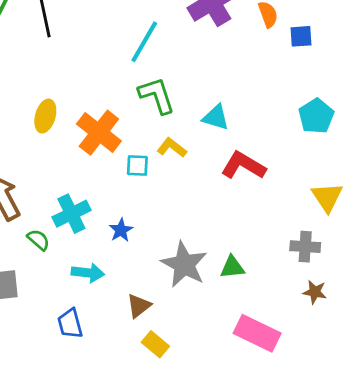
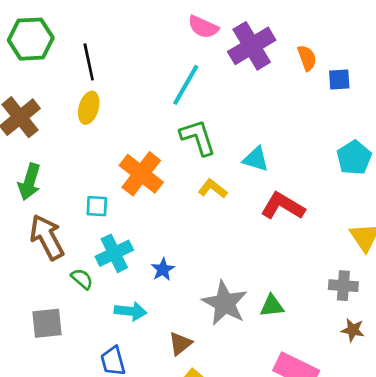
yellow ellipse: (45, 116) -> (89, 108), moved
cyan square: (137, 166) -> (97, 206), moved

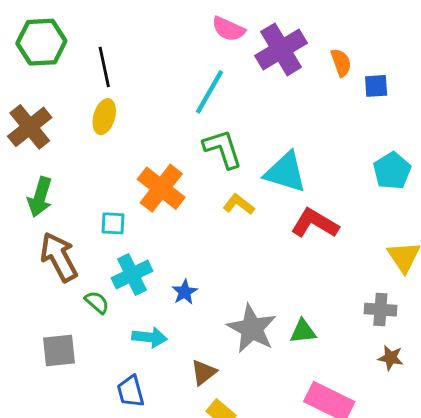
cyan triangle: (256, 159) -> (285, 172), size x1.5

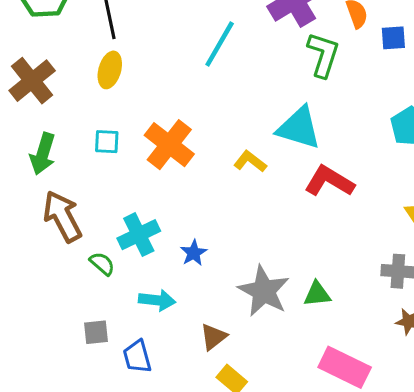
green L-shape: (223, 149) -> (323, 55), moved, turned 36
cyan square: (113, 223) -> (107, 142), moved
gray square: (59, 350) -> (96, 332), moved, size x0.7

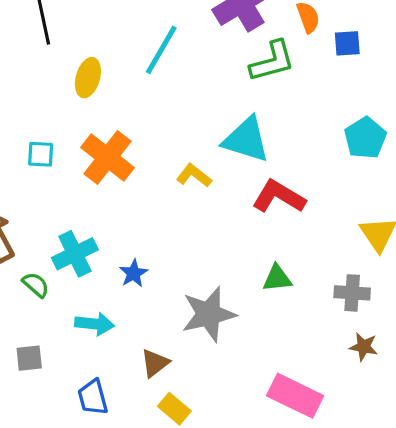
green L-shape: (323, 55) -> (272, 61), turned 57
yellow ellipse: (110, 70) -> (88, 78), moved
gray star: (264, 291) -> (209, 314), turned 30
green triangle: (317, 294) -> (277, 278), moved
blue trapezoid: (137, 357) -> (93, 397), moved

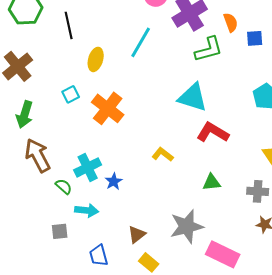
cyan square: (41, 154) -> (71, 94), moved, turned -30
yellow L-shape: (194, 175) -> (163, 154), moved
blue star: (134, 273) -> (114, 181), moved
gray star: (209, 314) -> (187, 226), moved
cyan arrow: (94, 324) -> (87, 210), moved

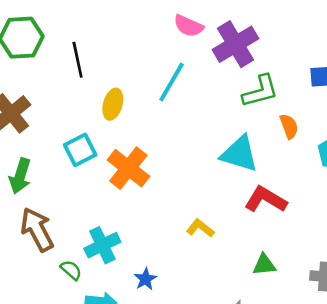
orange semicircle: (231, 22) -> (289, 126), moved
cyan square: (71, 94) -> (80, 150), size x1.4
blue star: (114, 181) -> (145, 279), moved

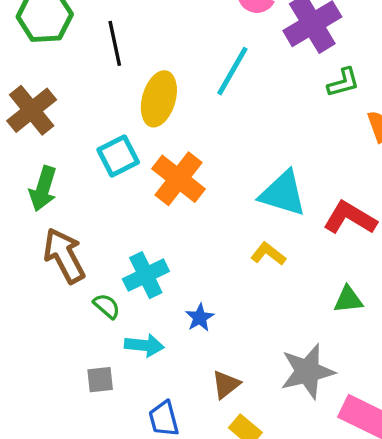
green L-shape: (260, 91) -> (343, 83), size x0.7
yellow ellipse: (113, 104) -> (159, 99), size x1.4
cyan triangle: (239, 154) -> (283, 193), moved

